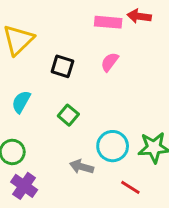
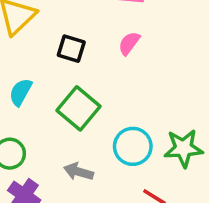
green square: (68, 115) -> (78, 108), size x1.6
gray arrow: (82, 167) -> (78, 172), moved

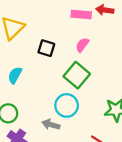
green square: (78, 108) -> (77, 75), moved
cyan circle: (133, 146) -> (67, 105), moved

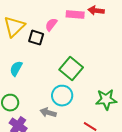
pink semicircle: (82, 45) -> (51, 25), moved
black square: (46, 48) -> (36, 38), moved

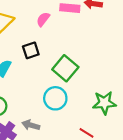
black square: (36, 38) -> (31, 50), moved, turned -35
gray arrow: (48, 113) -> (31, 125), moved

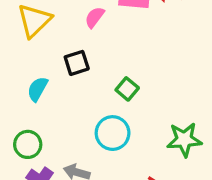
green square: (65, 68) -> (127, 89), size x0.6

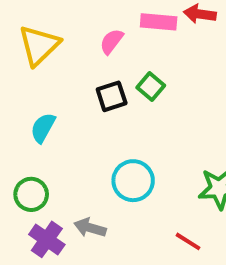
black square: (77, 63) -> (112, 96), moved
green square: (127, 89) -> (151, 87), moved

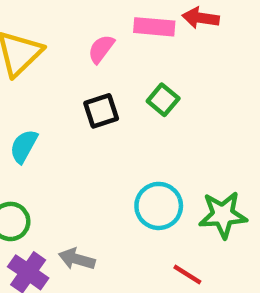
green square: (151, 87) -> (163, 100), moved
cyan circle: (133, 181) -> (159, 206), moved

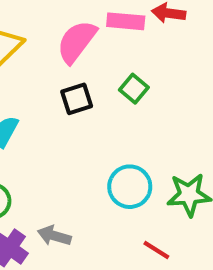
pink semicircle: (101, 49) -> (77, 42), size x1.6

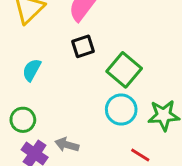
green square: (134, 89) -> (124, 70), moved, size x1.6

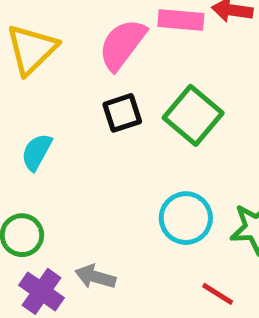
green square: (124, 70) -> (193, 115), moved

